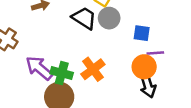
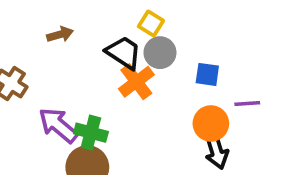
purple line: (155, 53) -> (247, 103), moved
orange cross: (93, 69) -> (136, 82), moved

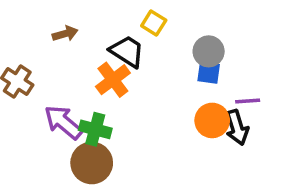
gray circle: (160, 53) -> (209, 51), moved
orange cross: (136, 82) -> (113, 80), moved
black arrow: (216, 151) -> (237, 128), moved

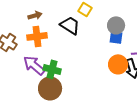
orange cross: (113, 80) -> (37, 36), moved, turned 30

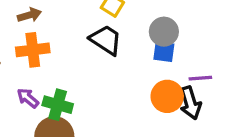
black trapezoid: (70, 25) -> (106, 40), moved
purple arrow: (34, 65) -> (28, 98), size x0.6

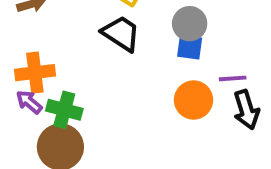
orange cross: (33, 50) -> (35, 73), moved
black arrow: (190, 103) -> (246, 110), moved

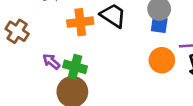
orange cross: (35, 73) -> (80, 22), moved

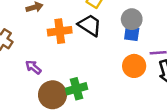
green cross: (75, 67) -> (77, 89), moved, turned -30

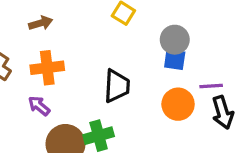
black trapezoid: (90, 25) -> (117, 86), moved, turned 60
orange cross: (60, 31) -> (47, 68), moved

